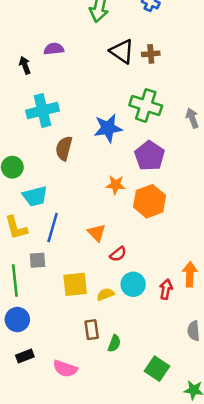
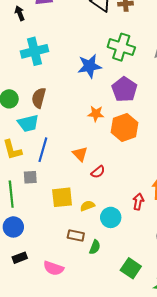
brown semicircle: (64, 148) -> (39, 98), moved
cyan circle: (133, 284) -> (111, 217), moved
brown rectangle: (92, 330) -> (76, 235), turned -70

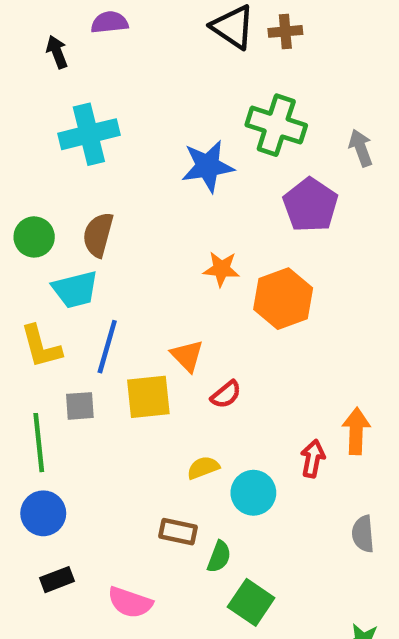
purple pentagon: (124, 89) -> (310, 205), moved
yellow square: (62, 197) -> (148, 397), moved
green square: (131, 268) -> (251, 602), moved

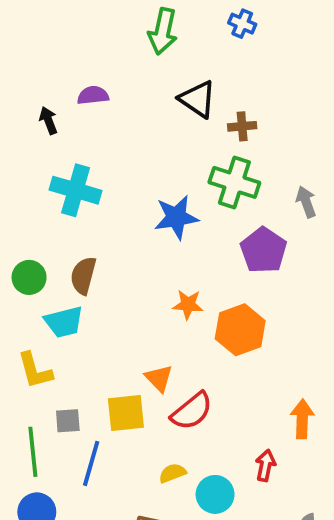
brown cross: (285, 31) -> (242, 126), moved
cyan cross: (89, 134) -> (76, 190), turned 30
blue line: (107, 347) -> (91, 463), moved
red semicircle: (226, 395) -> (192, 411), size x1.6
orange arrow: (356, 431) -> (302, 419), moved

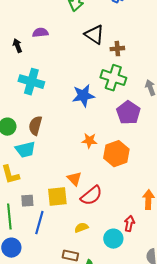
cyan circle: (215, 494) -> (113, 239), moved

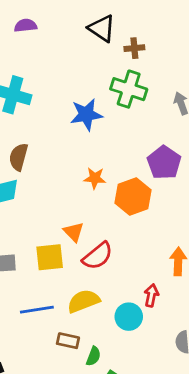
purple pentagon: (128, 113) -> (164, 163), moved
blue line: (39, 223) -> (37, 310), moved, turned 65
yellow semicircle: (81, 228) -> (84, 301), size x1.6

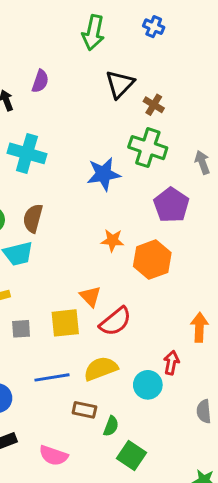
purple semicircle: (26, 26) -> (40, 81), turned 115
black triangle: (102, 28) -> (120, 84), turned 40
brown cross: (134, 48) -> (154, 105), turned 36
purple pentagon: (164, 163) -> (171, 205), moved

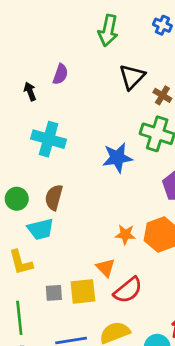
orange star: (112, 240) -> (125, 235), moved
gray square: (21, 329) -> (54, 293), moved

